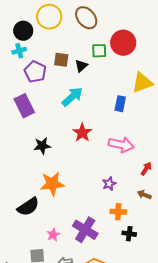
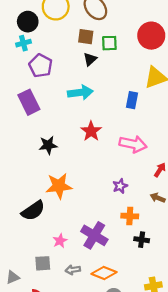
red circle: (123, 43) -> (151, 36), moved
brown square: (61, 60) -> (86, 37), moved
cyan arrow: (72, 97) -> (80, 93), turned 35

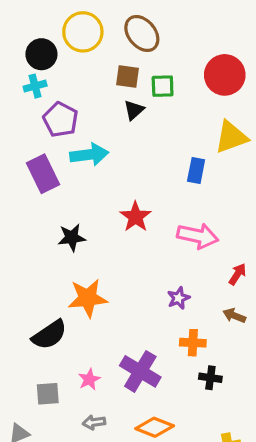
cyan arrow: (80, 93) -> (89, 155), moved
gray square: (43, 263) -> (48, 394), moved
gray arrow: (73, 270) -> (94, 422), moved

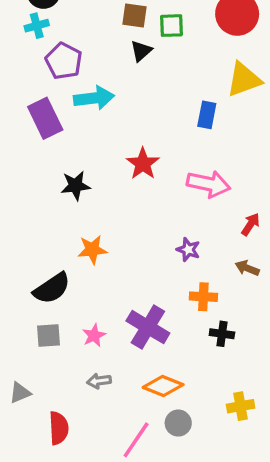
orange star: (88, 298) -> (92, 250), size x0.7
purple star: (179, 298) -> (188, 250), turned -30
gray square: (48, 394) -> (49, 335), moved

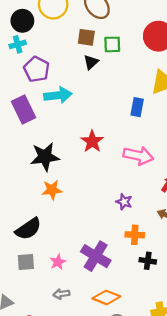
black star: (75, 186) -> (45, 157), size x1.4
orange star: (92, 250) -> (52, 190), moved

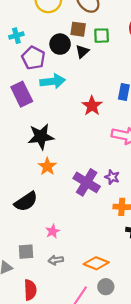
black circle: (22, 21) -> (60, 44), moved
red star: (92, 141) -> (92, 106), moved
orange star: (52, 190) -> (47, 166), turned -30
purple cross: (96, 256) -> (87, 182), moved
gray square: (26, 262) -> (26, 252), moved

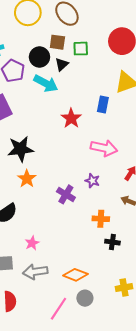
cyan arrow: (53, 81) -> (46, 83), moved, turned 35
purple star: (112, 177) -> (92, 181), moved
purple cross: (87, 182) -> (66, 194), size x0.7
gray arrow: (56, 260) -> (35, 272), size x1.6

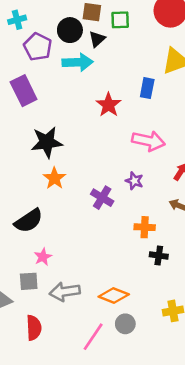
cyan arrow: (46, 83) -> (78, 62), turned -30
pink star: (32, 243) -> (43, 257), moved

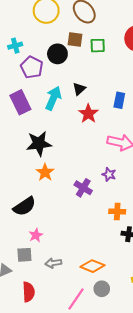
black triangle: (97, 39) -> (79, 89), moved
cyan arrow: (78, 62) -> (53, 98), moved, turned -65
gray arrow: (65, 292) -> (53, 263), size x0.7

